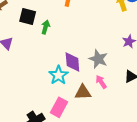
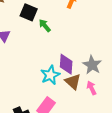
green arrow: (46, 27) -> (45, 26), turned -64
brown triangle: (83, 92) -> (73, 82), moved, turned 36

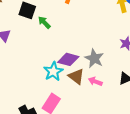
purple diamond: (66, 64) -> (68, 59), turned -75
pink arrow: (91, 88) -> (95, 81), turned -40

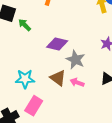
purple diamond: (68, 59) -> (57, 44), moved
cyan star: (53, 71) -> (25, 79), moved, turned 30

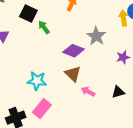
gray star: (75, 60) -> (96, 36), moved
brown triangle: (58, 78) -> (73, 74), moved

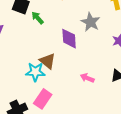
purple diamond: (73, 51) -> (69, 39), turned 70
brown triangle: (73, 74) -> (48, 61), moved

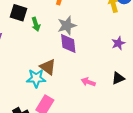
green arrow: (38, 18) -> (36, 24), turned -152
gray star: (90, 22) -> (67, 25), moved, turned 30

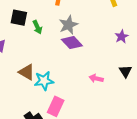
purple diamond: (68, 43) -> (72, 43), turned -30
brown triangle: (48, 67) -> (27, 72), moved
black triangle: (118, 78) -> (125, 71), turned -32

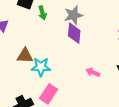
purple diamond: (72, 43) -> (74, 33), turned 40
brown triangle: (27, 72) -> (25, 56), turned -36

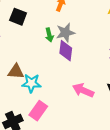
green arrow: (42, 13) -> (49, 35), moved
pink arrow: (93, 72) -> (83, 90), size x1.5

